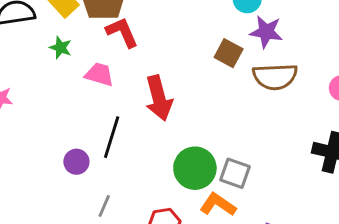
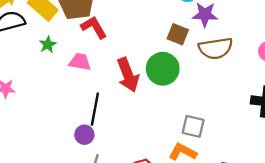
green star: (61, 48) -> (48, 45), turned 30
purple circle: (76, 162) -> (84, 135), moved
green circle: (195, 168) -> (163, 69), moved

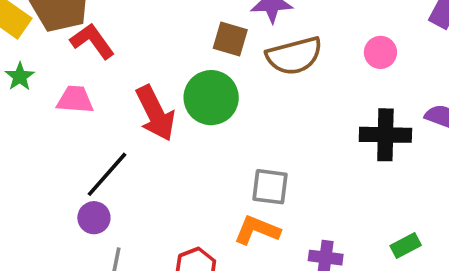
black line: (95, 109) -> (107, 174), turned 36

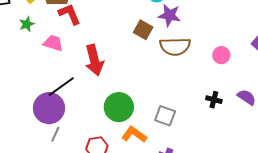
green circle: (211, 98) -> (119, 107), moved
black cross: (385, 135) -> (214, 100), size x0.6
gray square: (270, 187) -> (165, 116), moved
purple circle: (94, 218) -> (49, 108), size x1.8

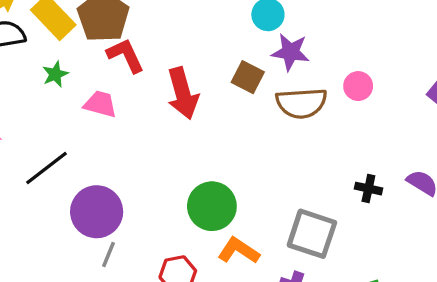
pink circle: (221, 55) -> (358, 86), moved
red arrow: (94, 60) -> (183, 93), moved
black line: (61, 87) -> (47, 168), moved
gray square: (165, 116) -> (312, 234), moved, size x1.4

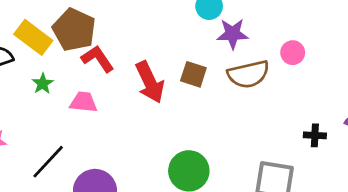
brown square: (248, 77) -> (193, 74), moved

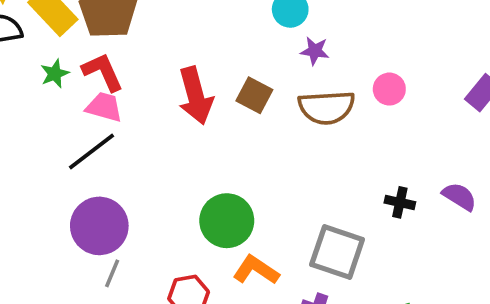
purple star: (233, 34) -> (315, 51), size x0.7
red L-shape: (98, 59) -> (103, 72), moved
black line: (48, 162) -> (92, 151), moved

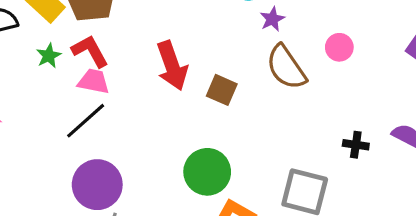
purple star: (315, 51) -> (272, 19), turned -30
brown square: (254, 95) -> (222, 90), moved
brown semicircle: (326, 107) -> (286, 67), turned 63

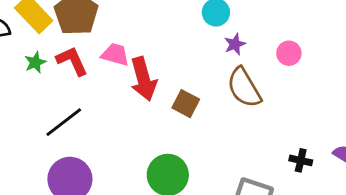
pink circle: (339, 47) -> (289, 53), moved
pink trapezoid: (94, 81) -> (115, 55), moved

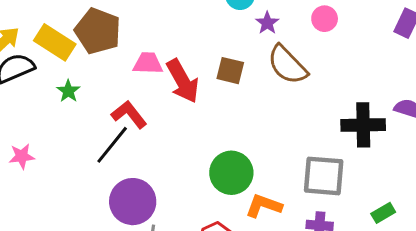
red L-shape: (72, 61) -> (129, 115), moved
brown square: (186, 104) -> (230, 71), moved
black cross: (301, 160) -> (363, 125), size x1.8

